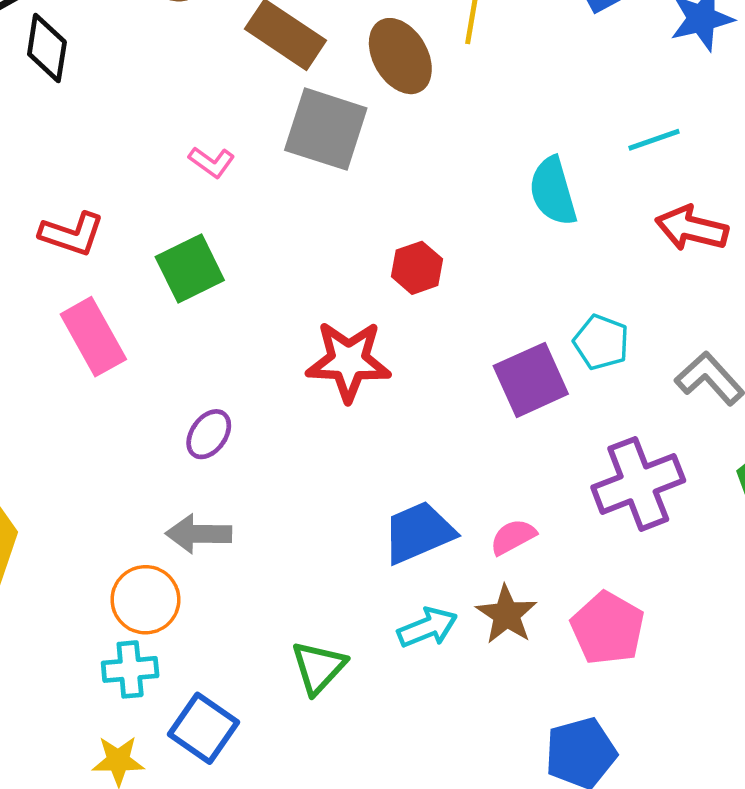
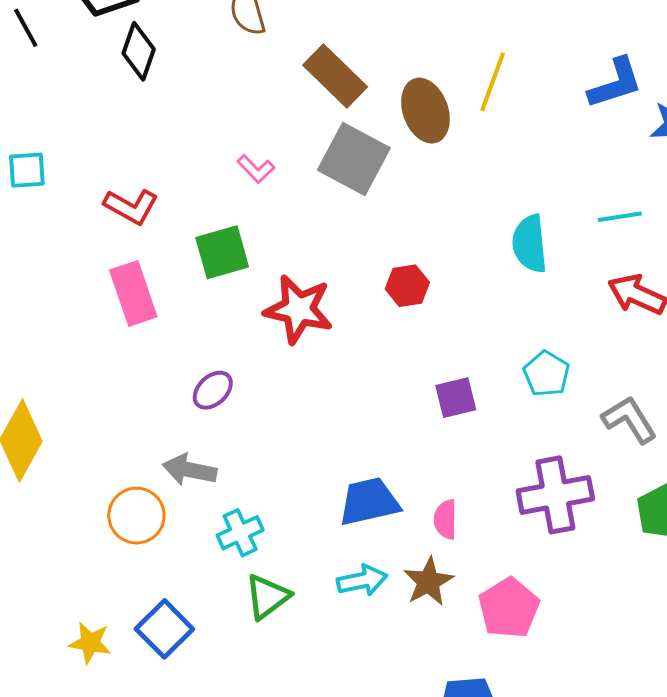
red star: (348, 361) -> (299, 309), moved
purple square: (531, 380) -> (456, 398), moved, size x0.7
pink semicircle: (513, 537) -> (445, 519), turned -72
cyan cross: (130, 669) -> (240, 533), moved, turned -30

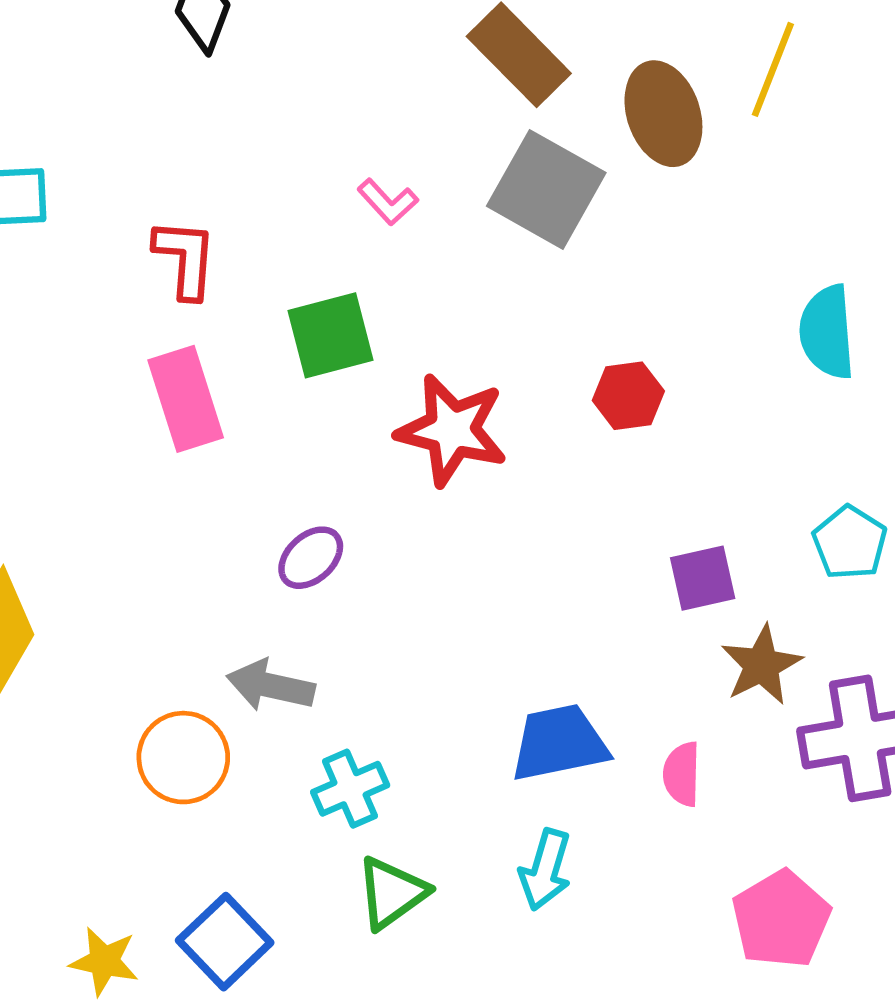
red L-shape: (131, 206) -> (185, 258), turned -116
cyan arrow: (362, 580) -> (545, 870), turned 117
brown star: (428, 582) -> (762, 665), moved

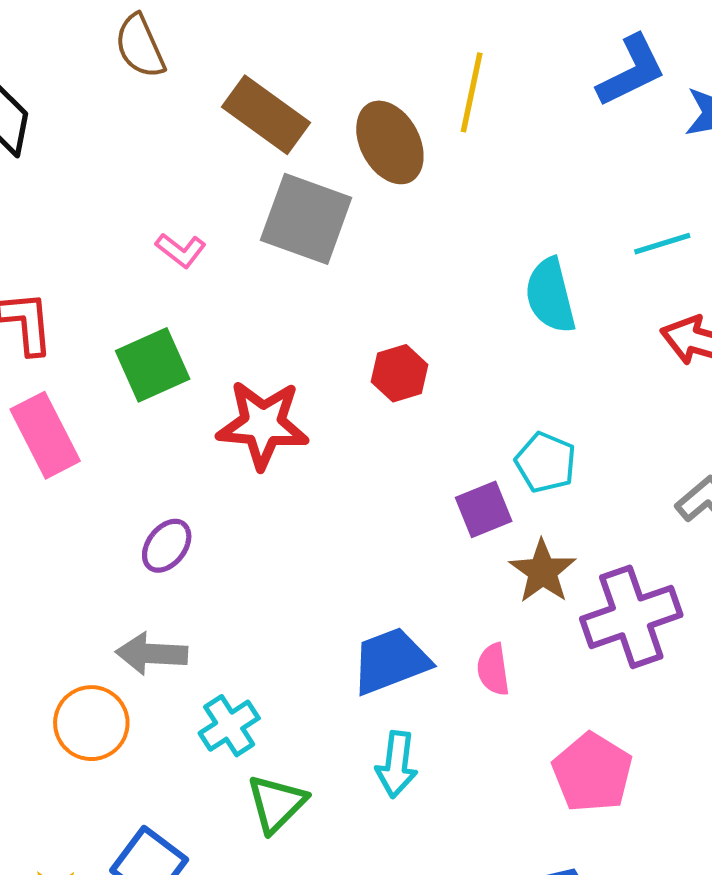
cyan pentagon: (850, 543) -> (546, 462), moved

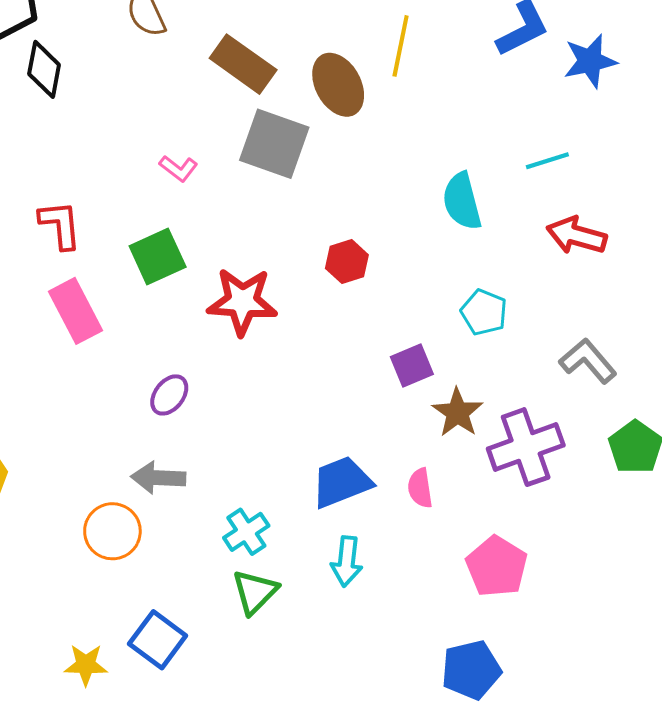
cyan pentagon: (546, 462) -> (484, 312), moved
cyan cross: (229, 726) -> (246, 532), moved

